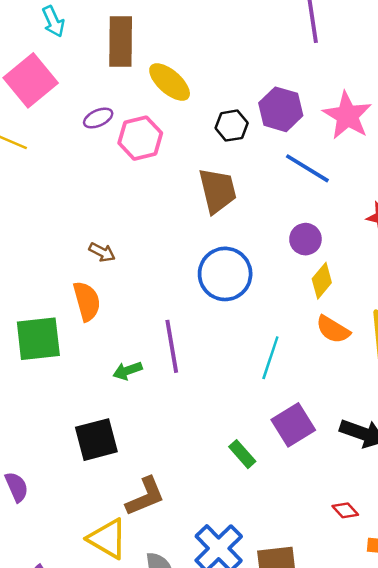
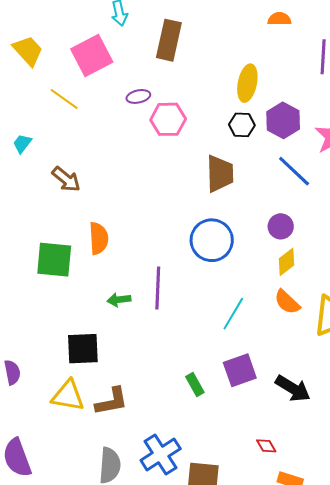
yellow ellipse: (170, 82) -> (247, 83), moved, turned 48
brown arrow: (102, 252) -> (66, 179), moved, size x1.4
yellow triangle: (108, 539) -> (68, 396), moved, turned -33

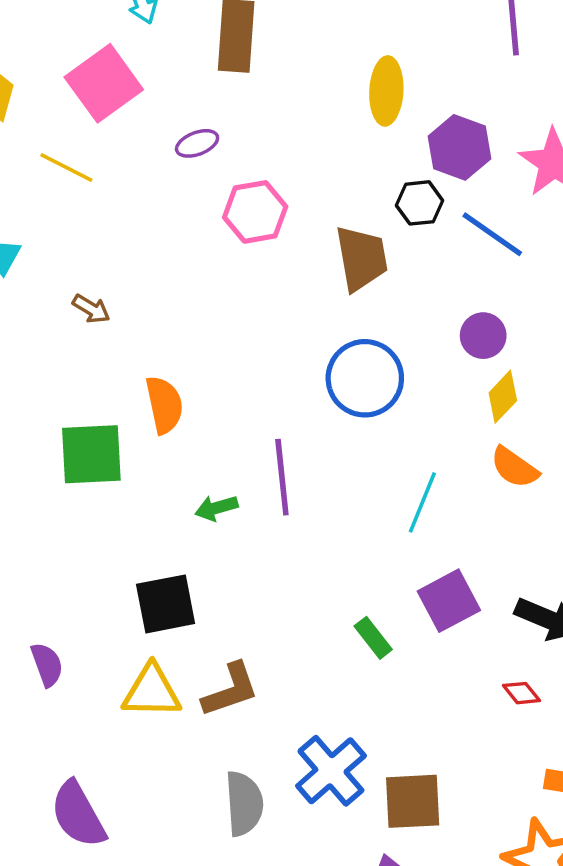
pink hexagon: (168, 119) -> (255, 212), moved
black hexagon: (242, 125) -> (419, 203), moved
brown arrow: (66, 179) -> (91, 309), size x0.7
red diamond: (266, 446) -> (522, 693), moved

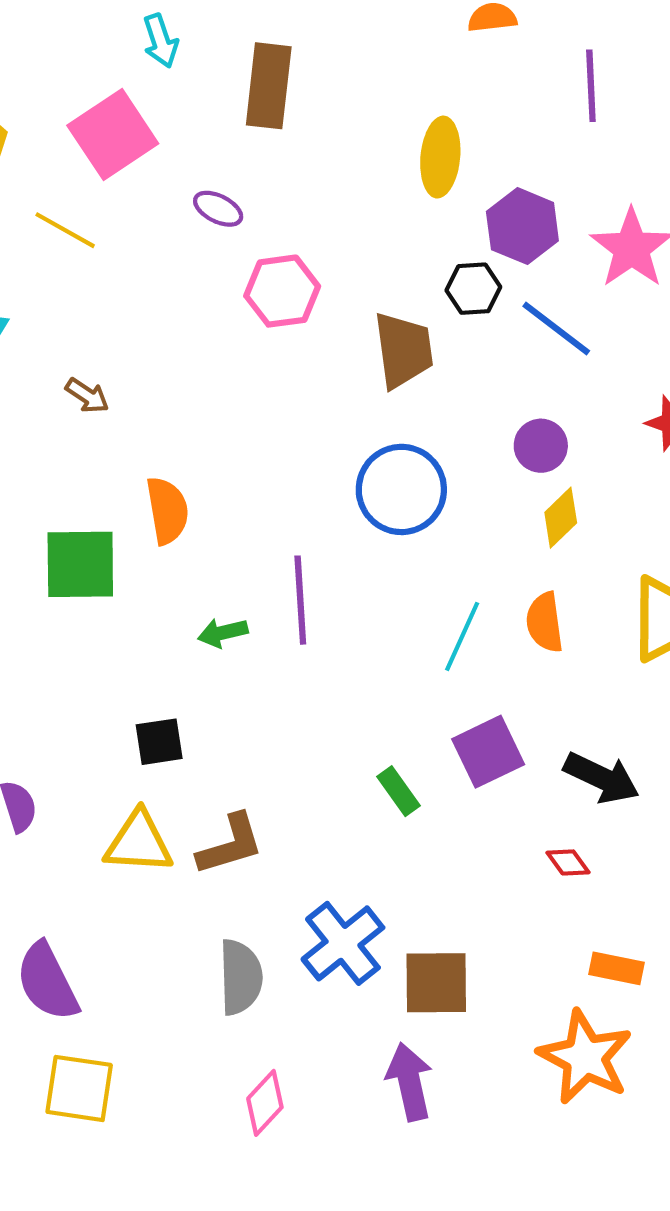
purple ellipse: (197, 143) -> (218, 209), turned 45
orange semicircle: (514, 467) -> (545, 622), moved, turned 45
black square: (166, 604) -> (159, 742), size x0.7

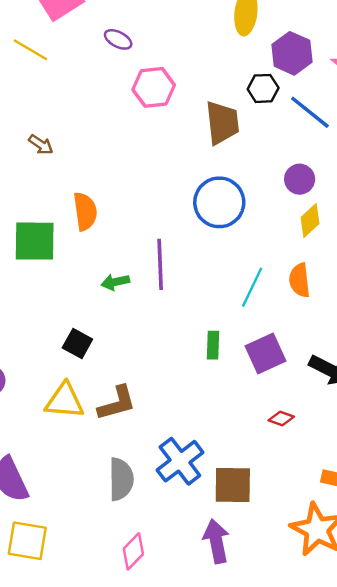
black square: (159, 742) -> (77, 343), turned 36
green rectangle: (398, 791) -> (213, 345), moved, turned 36
red diamond: (568, 862) -> (281, 419), moved, turned -35

